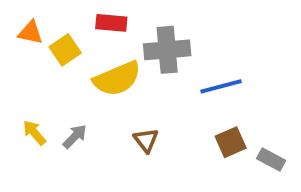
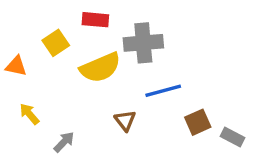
orange triangle: (31, 33) -> (16, 66), moved
blue line: (221, 86) -> (163, 91), moved
gray arrow: (75, 136) -> (64, 142), moved

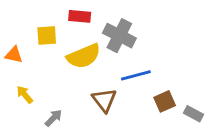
yellow square: (56, 43) -> (47, 36), turned 30
gray cross: (143, 43) -> (119, 36), turned 32
brown triangle: (125, 120) -> (104, 100), size x1.4

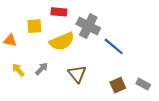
blue line: (136, 75) -> (114, 46), moved, turned 55
brown square: (165, 101) -> (118, 85), moved
gray arrow: (54, 118) -> (42, 69), moved

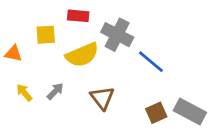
gray rectangle: (143, 84) -> (190, 111), size x1.6

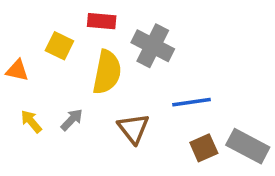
yellow square: (46, 35) -> (59, 46), turned 30
yellow semicircle: (82, 55) -> (107, 72), turned -56
blue line: (151, 62) -> (191, 102), moved, turned -48

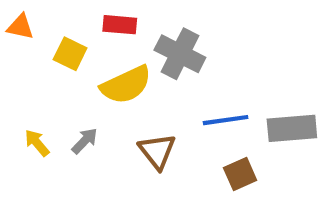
orange triangle: (17, 70) -> (20, 27), moved
yellow semicircle: (107, 72) -> (126, 85), turned 54
gray rectangle: (248, 146) -> (292, 128), moved, turned -33

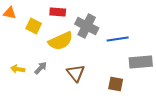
blue line: (226, 120) -> (118, 39), moved
yellow arrow: (37, 143) -> (18, 69), turned -40
brown square: (240, 174) -> (116, 84), turned 35

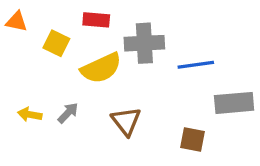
gray cross: (87, 26) -> (144, 43), turned -30

